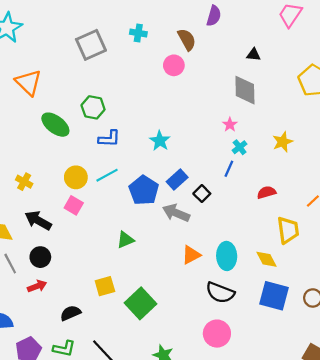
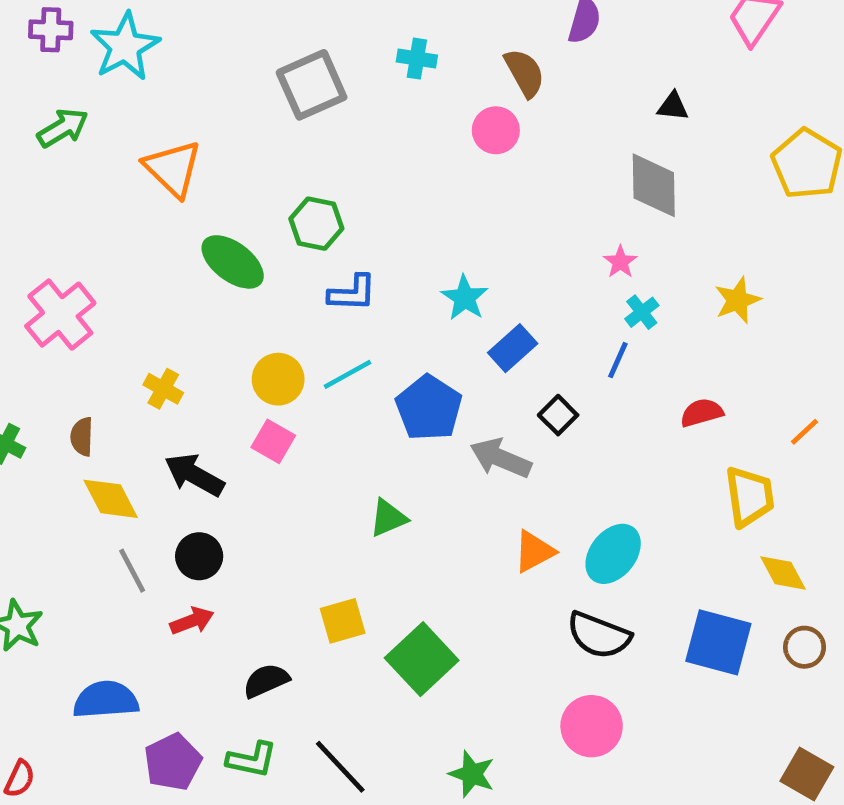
blue rectangle: (177, 180) -> (513, 348), moved
cyan ellipse: (227, 256) -> (613, 554), turned 40
yellow diamond: (266, 259) -> (783, 573), moved

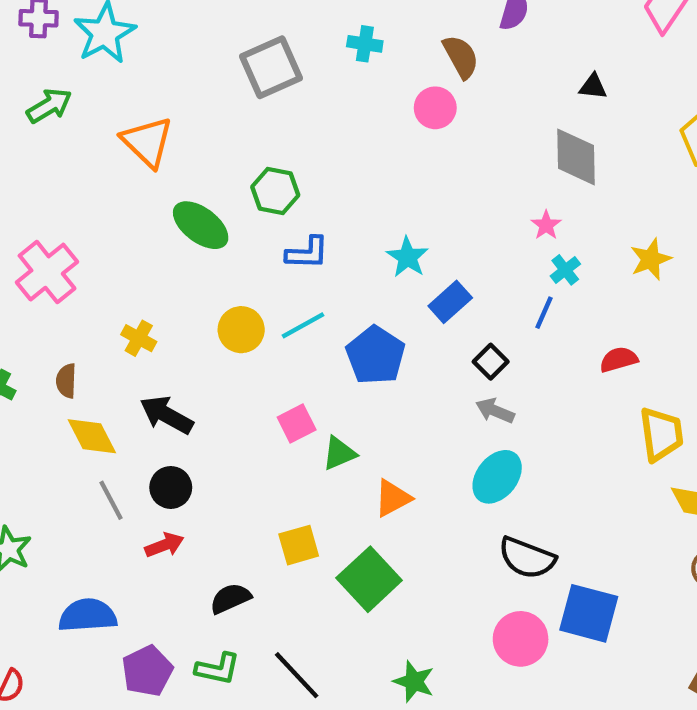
pink square: (273, 441) -> (297, 423), moved, turned 33
gray arrow: (501, 458) -> (495, 411), moved, size x0.7
orange triangle: (534, 551) -> (393, 498), moved
cyan ellipse: (613, 554) -> (497, 477), moved
blue square: (718, 642) -> (589, 613), moved

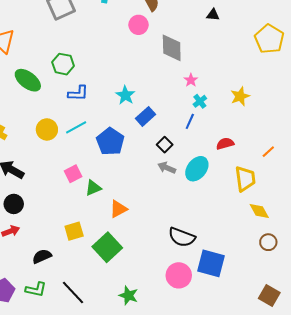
gray diamond: (576, 157) -> (172, 48), moved
cyan ellipse: (497, 477) -> (197, 169), moved

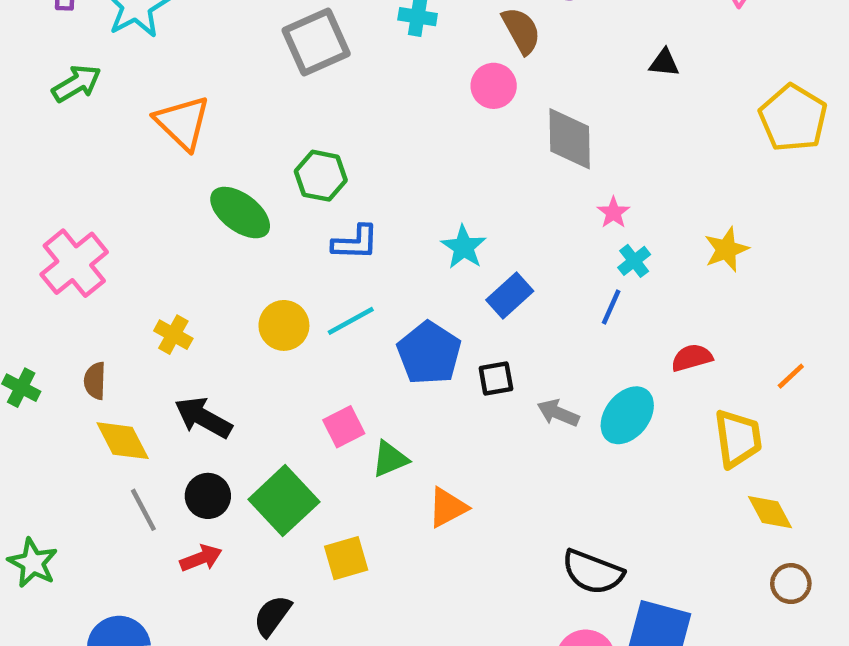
black square: (165, 145) -> (496, 378), moved, turned 35
green square: (107, 247) -> (284, 501), moved
black semicircle: (42, 256) -> (272, 616), turned -30

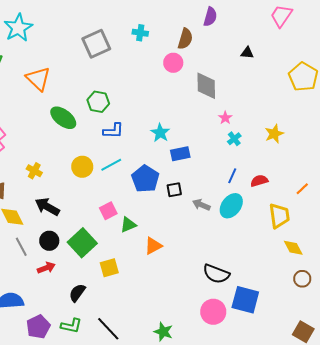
brown semicircle: (521, 31) -> (185, 39), turned 45
blue rectangle: (510, 295) -> (180, 154), turned 30
blue line: (611, 307) -> (232, 176), moved

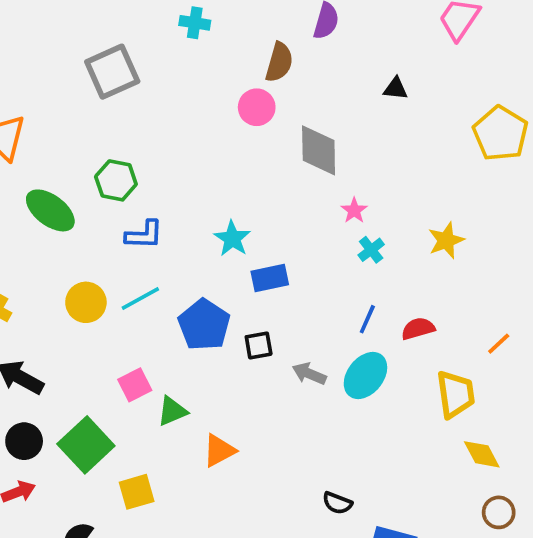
cyan cross: (140, 33) -> (195, 23), moved
black semicircle: (216, 274) -> (337, 503), size x0.6

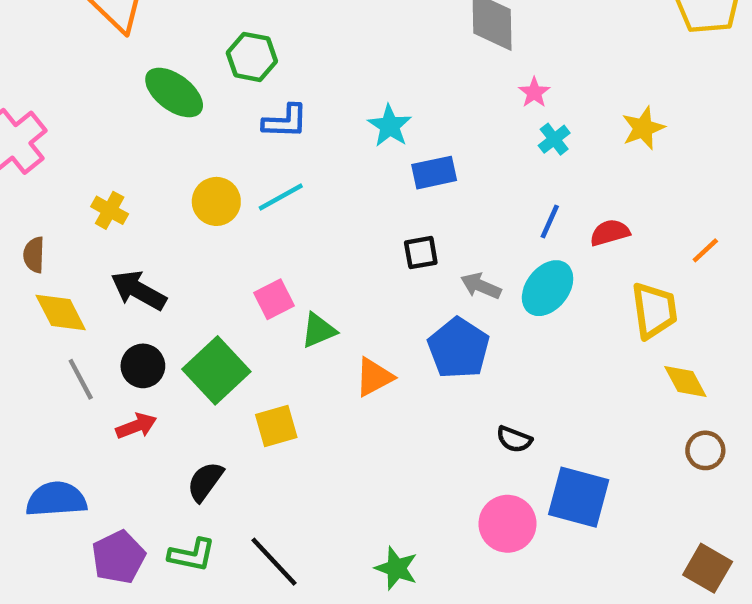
blue pentagon: (204, 325) -> (459, 348), moved

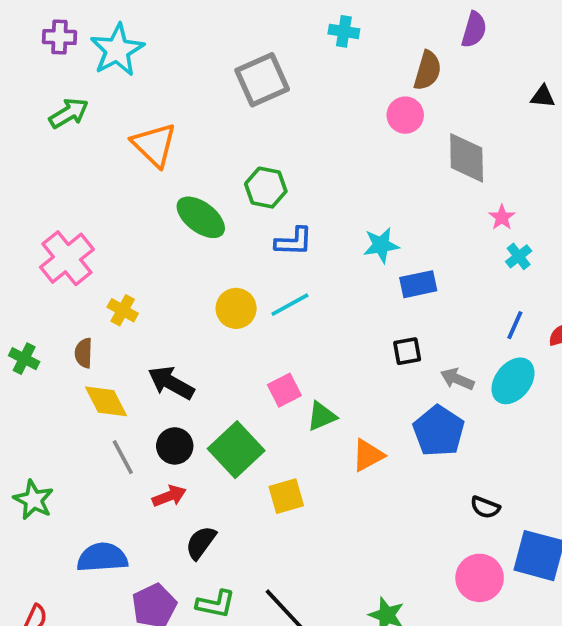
cyan star: (390, 126) -> (381, 245), turned 30
yellow cross: (110, 210) -> (123, 310), moved
black semicircle: (205, 482) -> (201, 543), moved

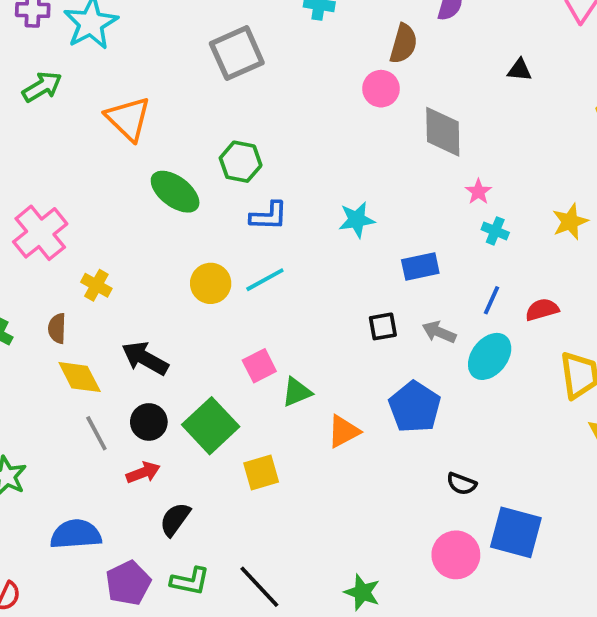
cyan cross: (519, 256) -> (495, 231), turned -30
blue rectangle: (418, 284) -> (420, 267), moved
gray arrow: (457, 379) -> (439, 332), moved

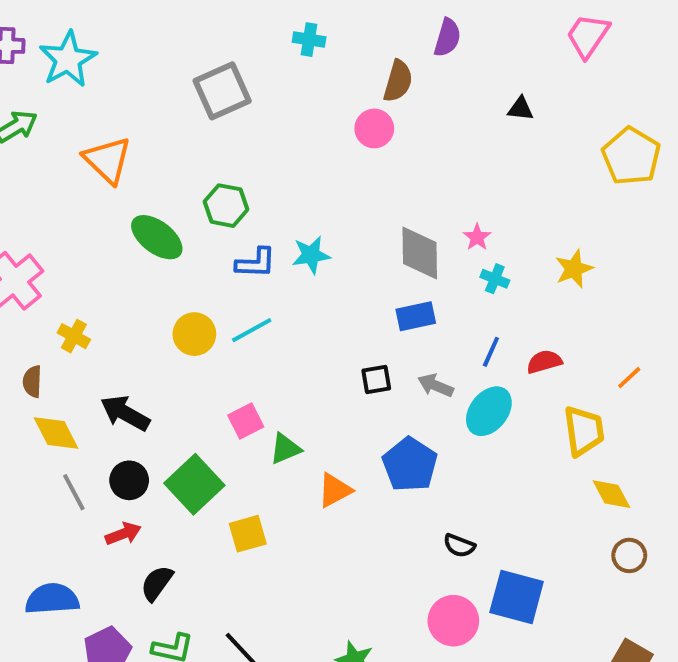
gray diamond: (443, 132) -> (420, 253), moved
cyan star: (357, 220) -> (311, 255), moved

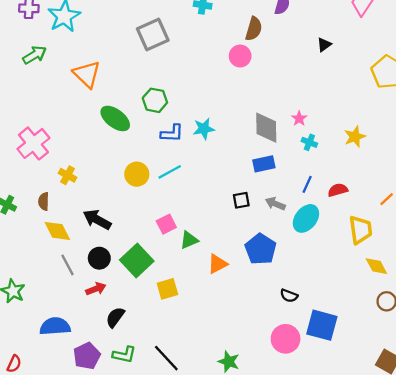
black triangle: (521, 109) -> (324, 45), turned -42

